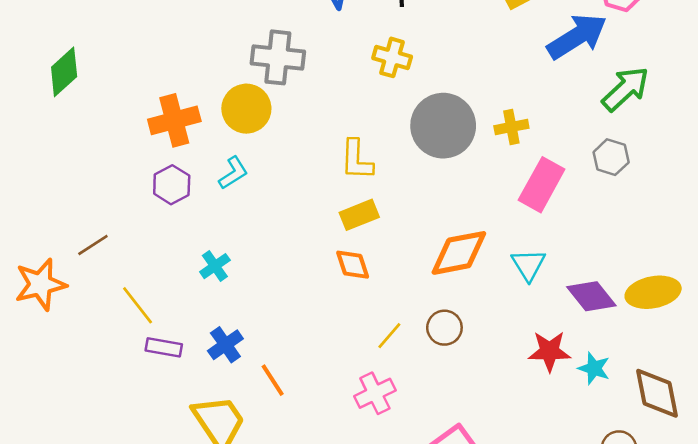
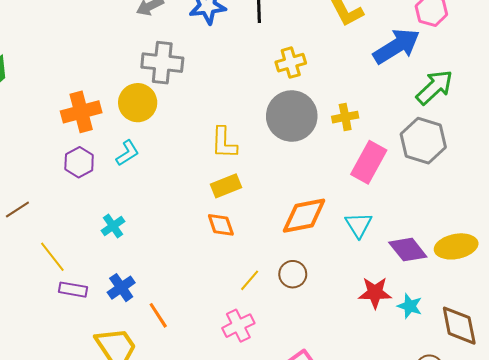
yellow cross: (392, 57) -> (291, 63), moved, turned -32
gray hexagon: (611, 157) -> (423, 141), size x1.6

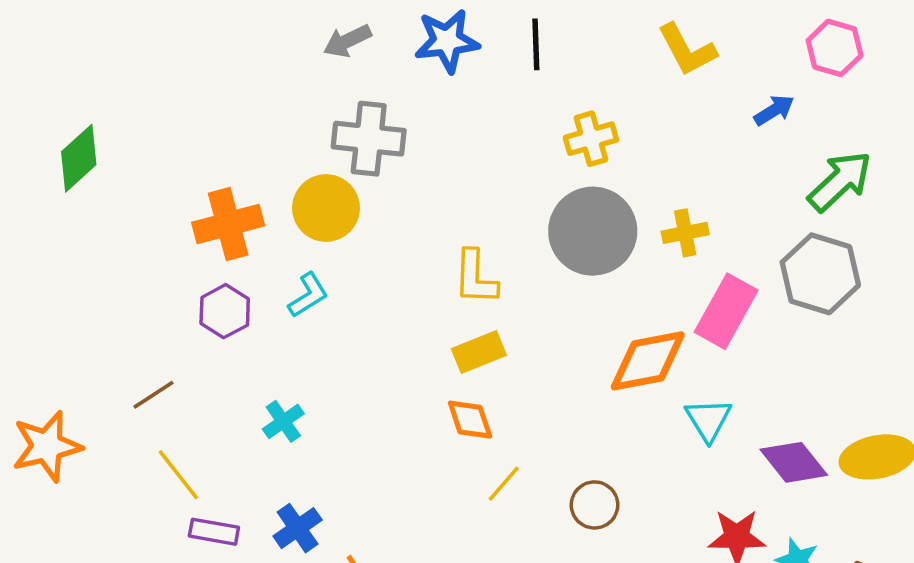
blue arrow: (397, 46) -> (774, 110), size x0.5
brown line: (17, 209) -> (154, 395), moved
orange diamond: (304, 216) -> (648, 361), moved
yellow line: (250, 280) -> (504, 484), moved

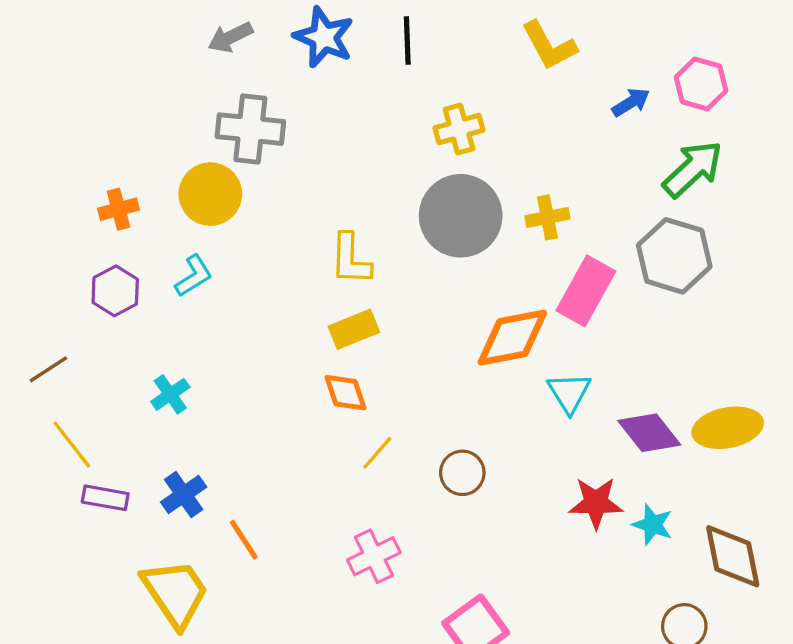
blue star: (447, 41) -> (324, 37), turned 30
pink hexagon: (835, 48) -> (701, 84), moved
orange cross: (228, 224) -> (119, 209), size x0.6

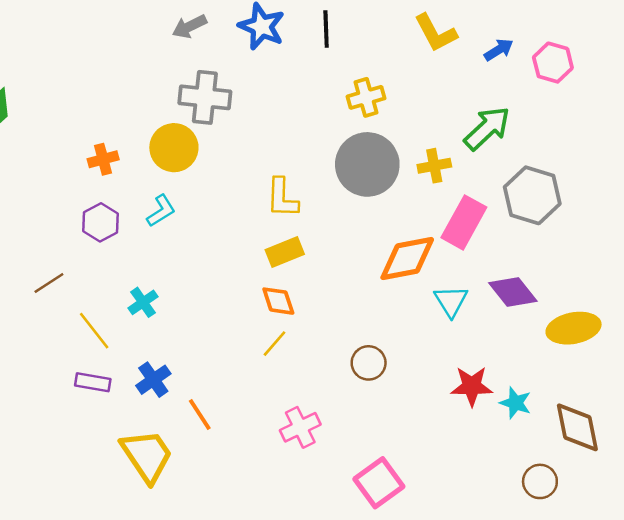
blue arrow: (631, 102) -> (499, 50), moved
green arrow: (693, 169) -> (487, 128), moved
purple diamond: (649, 433) -> (513, 292), moved
yellow line: (72, 444) -> (94, 331), moved
yellow line: (377, 453) -> (274, 344), moved

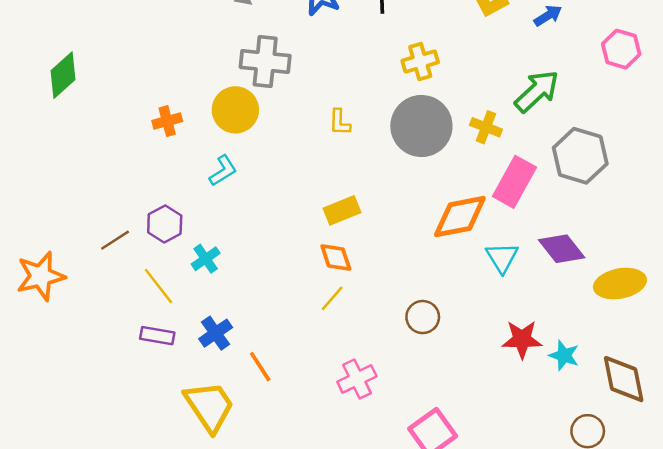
pink hexagon: (553, 63) -> (621, 49), moved
yellow cross: (434, 166) -> (486, 127), turned 32
yellow L-shape: (282, 198) -> (340, 122), moved, size x0.7
purple hexagon: (100, 222) -> (165, 224), moved

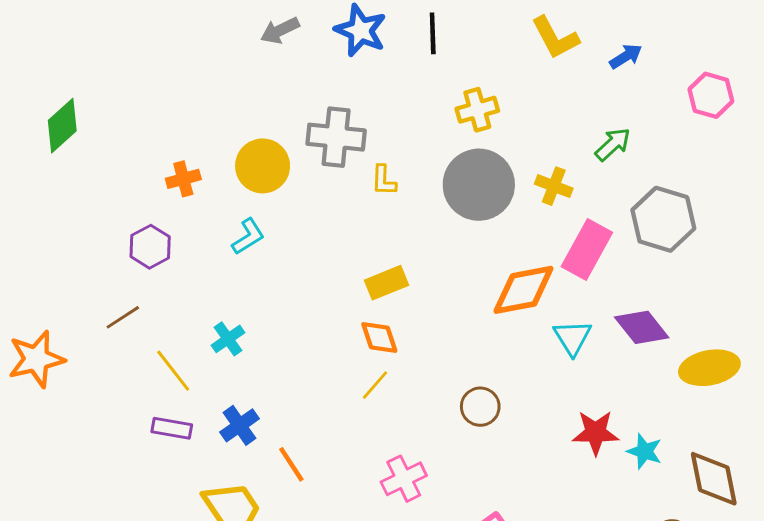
gray cross: (265, 61) -> (336, 137), moved
green arrow: (537, 91) -> (613, 144), size x0.7
purple hexagon: (165, 224) -> (150, 247), moved

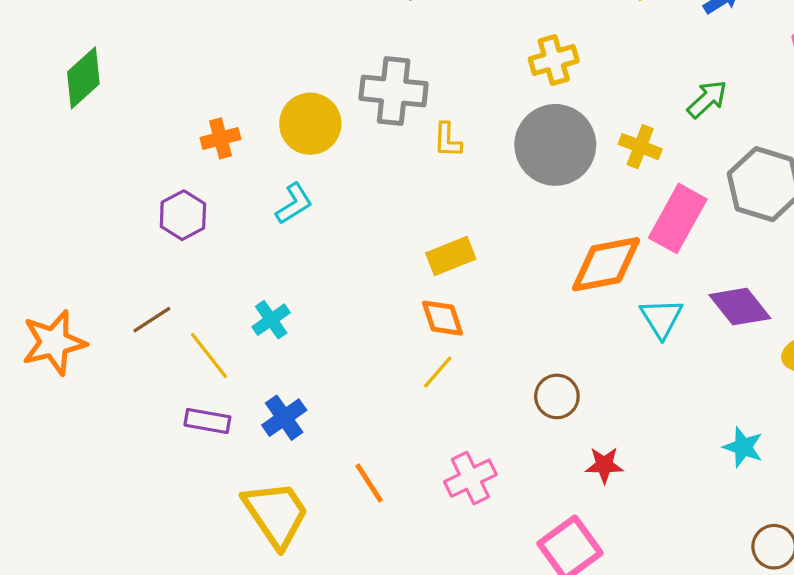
brown line: (123, 317) -> (152, 320), moved
red star: (596, 433) -> (604, 465), moved, size x0.7
orange line: (291, 464) -> (369, 483), moved

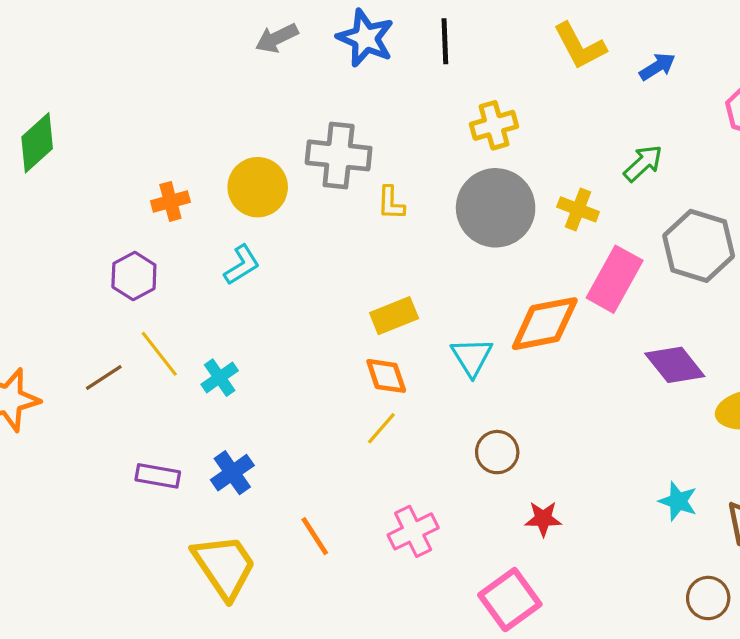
cyan triangle: (661, 318) -> (472, 357), moved
yellow line: (209, 356) -> (159, 354), moved

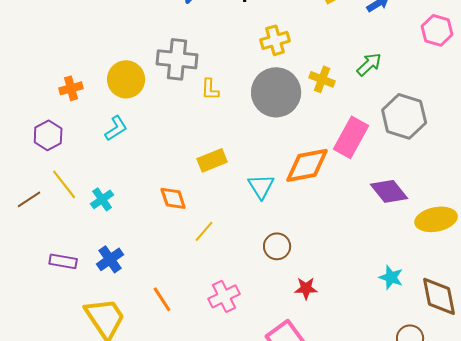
yellow cross: (578, 209) -> (322, 79), moved
orange diamond: (386, 376) -> (173, 198), moved

